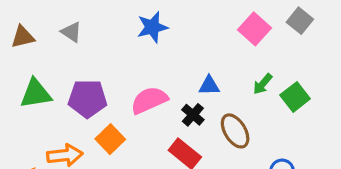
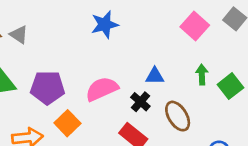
gray triangle: (71, 32) -> (19, 35), moved
green arrow: (263, 84) -> (202, 75), turned 138

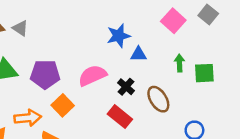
blue star: (105, 25) -> (119, 36), moved
blue triangle: (155, 76) -> (138, 54), moved
green square: (230, 86) -> (204, 73), turned 35

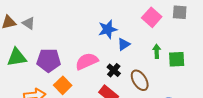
gray square: (208, 15) -> (180, 12), turned -35
blue triangle: (138, 54) -> (124, 44), turned -32

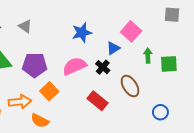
pink square: (152, 17) -> (131, 31), moved
gray triangle: (29, 23) -> (25, 26), moved
blue star: (108, 29) -> (82, 33), moved
black cross: (114, 70) -> (103, 67), moved

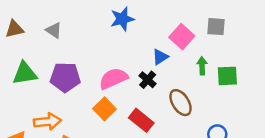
gray square: (172, 15) -> (216, 27), moved
blue star: (82, 33) -> (122, 19), moved
orange square: (49, 91) -> (104, 109), moved

